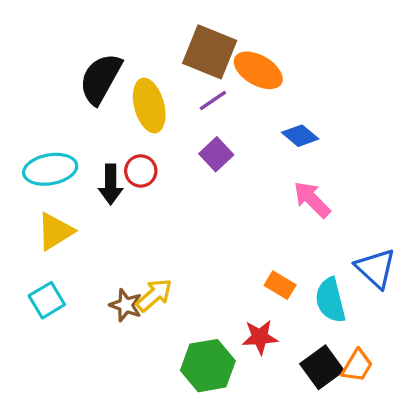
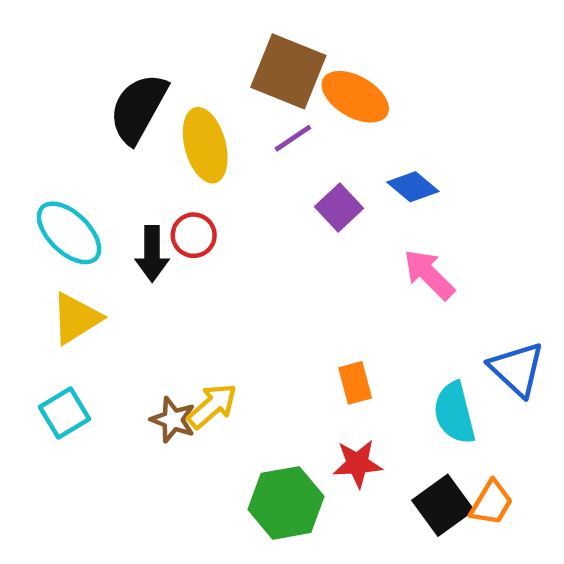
purple square: (216, 154) -> (339, 208), moved
cyan ellipse: (50, 169) -> (69, 233), turned 54
orange rectangle: (280, 285) -> (355, 383), moved, turned 44

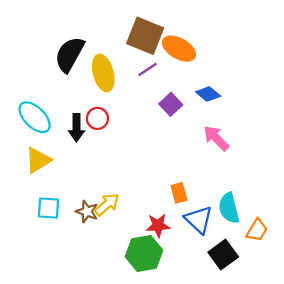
blue triangle: (517, 369) -> (199, 220), moved
cyan square: (64, 413) -> (49, 208), moved, turned 35
red star: (358, 464) -> (158, 225), moved
orange trapezoid: (491, 503) -> (257, 230), moved

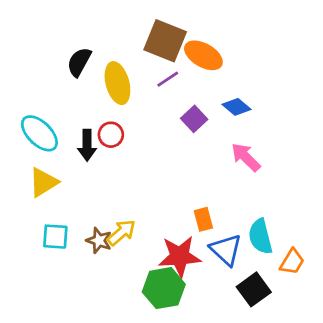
black semicircle: (69, 54) -> (79, 62), size x0.7
red star: (158, 225) -> (180, 256), size x1.5

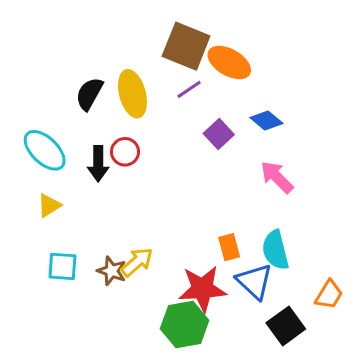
black semicircle: (79, 62) -> (89, 94), moved
yellow triangle: (43, 182) -> (49, 205), size x0.7
cyan semicircle: (260, 237) -> (275, 250), moved

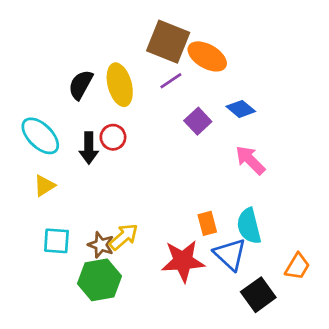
green hexagon: (185, 324) -> (100, 280), moved

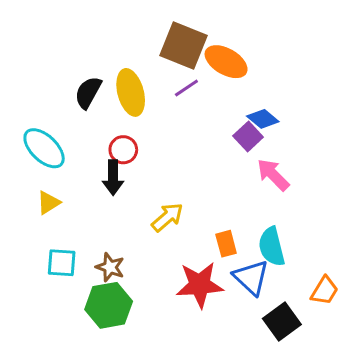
purple square: (198, 121) -> (248, 137), moved
black arrow: (89, 148) -> (113, 178), moved
yellow arrow: (124, 237) -> (167, 217), moved

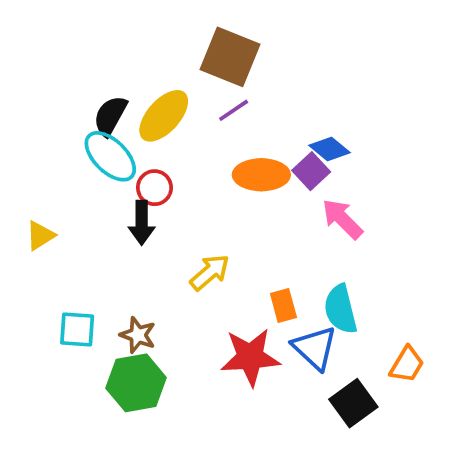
orange ellipse: (226, 62) -> (261, 175), moved, turned -30
yellow ellipse: (131, 92) -> (164, 116), turned 57
cyan ellipse: (44, 148) -> (110, 156), moved
yellow triangle: (48, 203) -> (40, 236), moved

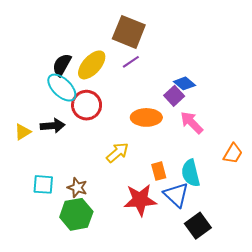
orange ellipse: (261, 175) -> (146, 117), moved
red circle: (154, 188) -> (87, 105), size x1.5
black arrow: (142, 223) -> (53, 126), moved, turned -95
orange trapezoid: (407, 364) -> (233, 154), moved

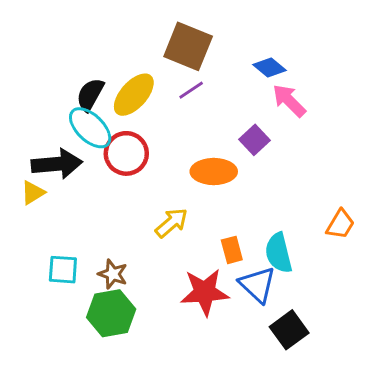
blue diamond: (184, 83) -> (270, 67), moved
pink arrow: (192, 123) -> (289, 101), moved
black arrow: (53, 126) -> (57, 164), moved, size x1.4

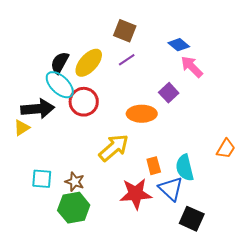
brown square: (188, 46) -> (125, 31), size x0.7
yellow arrow: (172, 223) -> (114, 148), size x1.4
black square: (289, 330) -> (192, 219), turned -30

